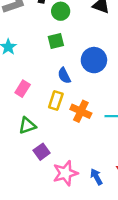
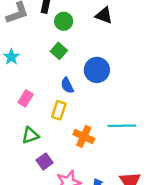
green square: (56, 41) -> (59, 51), turned -35
orange cross: (81, 111) -> (84, 136), moved

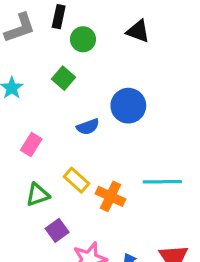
green square: (59, 51) -> (64, 78), moved
blue semicircle: (67, 85) -> (88, 127), turned -84
yellow rectangle: (59, 110) -> (77, 180), moved, turned -66

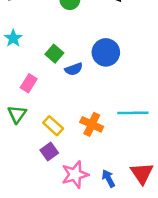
green square: (64, 78) -> (54, 54), moved
yellow rectangle: (77, 180) -> (53, 126), moved
green triangle: (38, 195) -> (17, 114), moved, turned -36

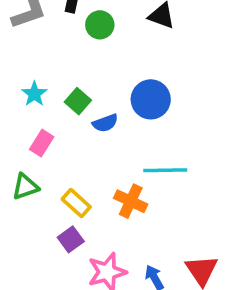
cyan star: (13, 38) -> (34, 94), moved
cyan line: (133, 113) -> (165, 170), moved
green triangle: (17, 114) -> (25, 187), turned 36

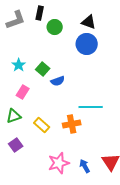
blue circle: (151, 99) -> (87, 44), moved
orange cross: (131, 201) -> (72, 124), turned -36
purple square: (71, 239) -> (16, 145), moved

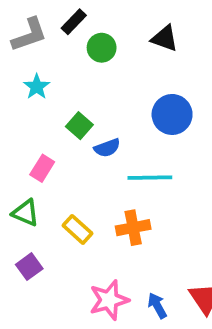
black rectangle: (40, 13) -> (74, 22), turned 32
blue circle: (87, 44) -> (172, 114), moved
cyan star: (19, 65) -> (37, 87), moved
cyan line: (91, 107) -> (150, 178), moved
green triangle: (14, 116) -> (26, 213), turned 42

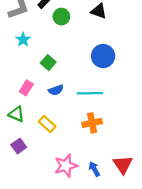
blue semicircle: (107, 148) -> (56, 90), moved
orange cross: (133, 228) -> (92, 123), moved

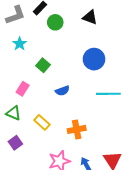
blue semicircle: (56, 90) -> (62, 91), moved
cyan line: (90, 93) -> (108, 94), moved
orange cross: (92, 123) -> (77, 129), moved

